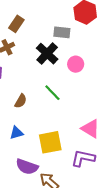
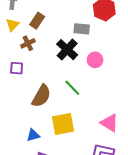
brown semicircle: (21, 101) -> (41, 96), size x1.6
blue triangle: (16, 133) -> (33, 135), moved
yellow square: (50, 142) -> (63, 124), moved

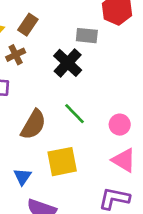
pink circle: (95, 60) -> (120, 125), moved
blue triangle: (33, 135) -> (22, 177), turned -40

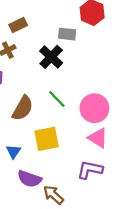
brown rectangle: (28, 25) -> (18, 25), turned 30
pink circle: (120, 125) -> (94, 108), size x1.6

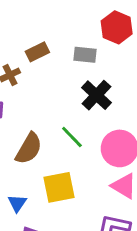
brown rectangle: (18, 25) -> (37, 52), moved
black cross: (51, 57) -> (96, 95), moved

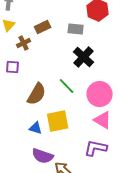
blue triangle: (17, 203) -> (36, 128), moved, turned -48

